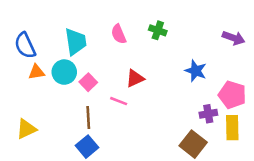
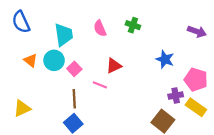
blue semicircle: (25, 45) -> (21, 22), moved
orange triangle: (36, 72) -> (31, 60), turned 48
yellow rectangle: (232, 128) -> (196, 107), turned -54

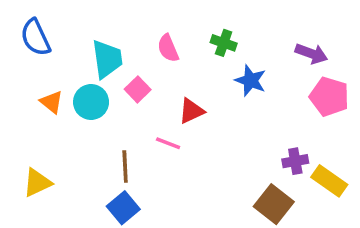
purple arrow: (197, 32) -> (311, 54), moved
blue star: (165, 59) -> (250, 80), moved
pink square: (74, 69) -> (138, 89), moved
pink pentagon: (196, 80) -> (329, 97), moved

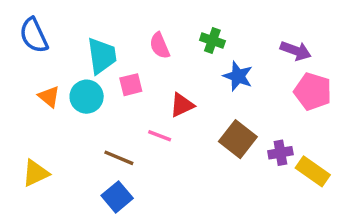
pink square: (138, 89) -> (131, 85), turned 30
brown line: (125, 166) -> (119, 158), turned -64
brown square: (274, 204) -> (238, 139), moved

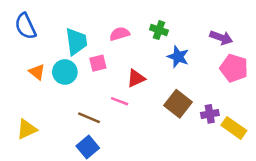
pink semicircle: (160, 46) -> (120, 34), turned 96

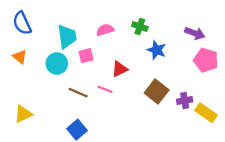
orange triangle: (37, 72) -> (20, 57), moved
brown line: (89, 118) -> (78, 93), moved

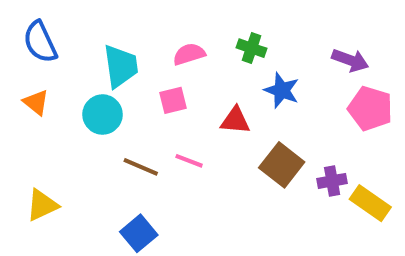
pink square: (86, 56) -> (173, 100), moved
red triangle: (120, 69) -> (235, 121), moved, turned 30

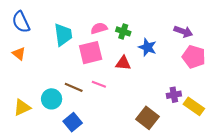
green cross: (252, 48) -> (123, 31), moved
pink square: (173, 100) -> (91, 53), size x1.6
cyan circle: (103, 115) -> (52, 99), moved
brown square: (282, 165) -> (147, 118), moved

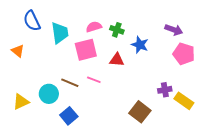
blue semicircle: (21, 22) -> (32, 21), moved

